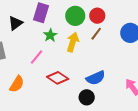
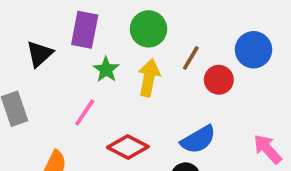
red circle: (97, 16) -> (219, 80), moved

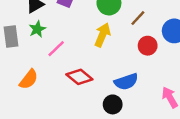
brown line: (191, 58) -> (138, 18), moved
green star: (106, 70) -> (37, 29), moved

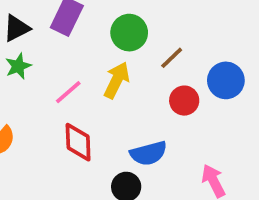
pink line: (56, 49) -> (68, 92), moved
red diamond: (79, 77) -> (78, 142), turned 45

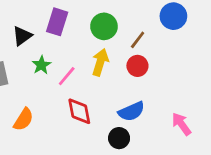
green star: (18, 66) -> (41, 65), moved
blue circle: (226, 80) -> (173, 16), moved
red circle: (184, 101) -> (137, 66), moved

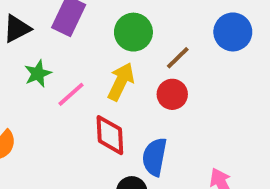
red diamond: (79, 111) -> (110, 135), moved
blue semicircle: (131, 111) -> (155, 157), turned 116

